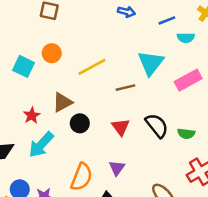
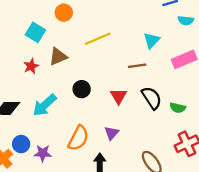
orange circle: (52, 53) -> (64, 13), moved
cyan triangle: (151, 63) -> (152, 40), size x0.7
brown line: (125, 88) -> (137, 66), moved
brown triangle: (62, 102) -> (58, 57), moved
red star: (32, 115) -> (31, 66), moved

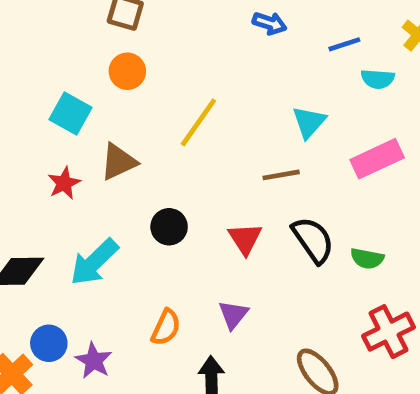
yellow line: (98, 39) -> (198, 122), turned -30
orange semicircle: (78, 138) -> (166, 327), size x0.7
purple star: (43, 153) -> (94, 361), turned 30

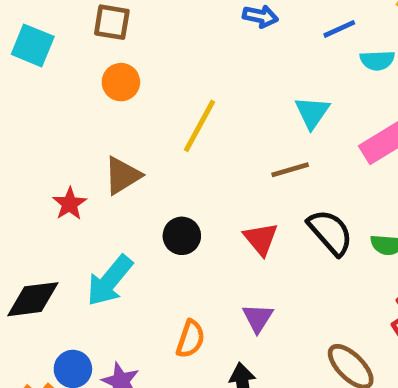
cyan square: (70, 113) -> (33, 45), moved

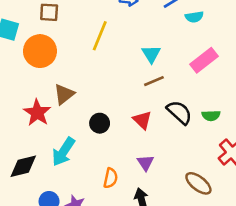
orange circle: (121, 82) -> (40, 51), moved, size x1.6
cyan triangle: (312, 112) -> (151, 54), moved
yellow line: (200, 126) -> (100, 36), moved
red star: (70, 204) -> (37, 113), size x1.5

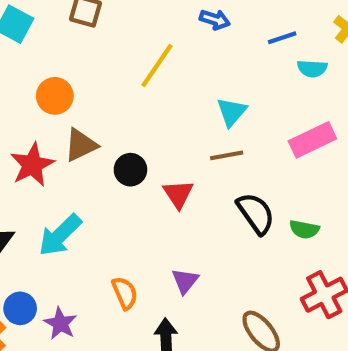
orange circle: (40, 51) -> (55, 96), moved, size x0.7
red triangle: (142, 120) -> (178, 194), moved
black circle: (100, 123) -> (130, 170), moved
orange semicircle: (111, 178) -> (125, 293), turned -48

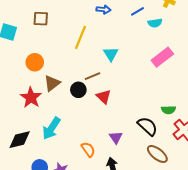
cyan triangle: (232, 112) -> (111, 54), moved
brown line: (227, 155) -> (92, 76), moved
black semicircle: (256, 213) -> (147, 126), moved
green semicircle: (304, 229) -> (168, 110), moved

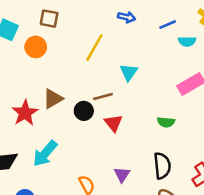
orange circle: (35, 62) -> (36, 47), moved
green semicircle: (168, 110) -> (166, 122), moved
black semicircle: (147, 126) -> (162, 166), turned 35

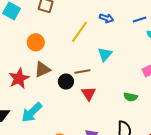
blue arrow: (127, 17) -> (106, 18), moved
orange circle: (36, 47) -> (36, 42), moved

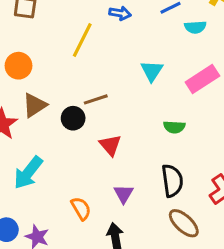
cyan triangle: (105, 54) -> (152, 71), moved
red triangle: (89, 94) -> (110, 145), moved

